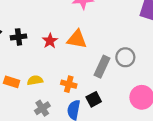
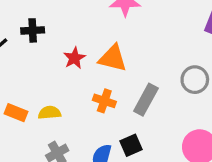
black cross: (19, 37) -> (33, 30), moved
gray circle: (125, 57) -> (195, 80), moved
orange cross: (69, 84) -> (104, 101), moved

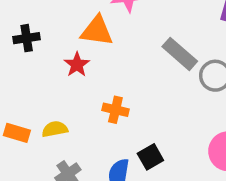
orange triangle: (113, 58) -> (97, 31), moved
gray rectangle: (146, 100) -> (180, 54), moved, turned -72

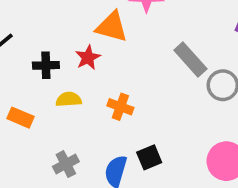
black cross: (27, 38) -> (46, 65), moved
yellow semicircle: (55, 129) -> (69, 99), moved

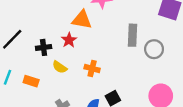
gray rectangle: (190, 59) -> (132, 35), turned 50
yellow semicircle: (69, 99) -> (60, 67), turned -136

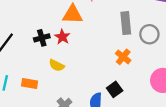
black cross: (44, 47) -> (42, 38), moved
orange cross: (92, 69) -> (123, 57), moved, turned 32

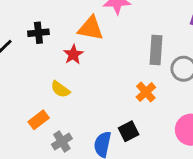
black cross: (42, 38) -> (38, 33), moved
orange rectangle: (30, 84) -> (39, 120), moved, turned -56

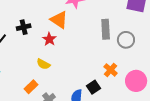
orange triangle: (91, 28) -> (59, 20), turned 30
orange cross: (146, 92) -> (111, 70), moved

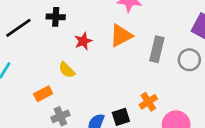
orange triangle: (59, 20) -> (121, 35), moved, turned 42
gray circle: (126, 40) -> (189, 60), moved

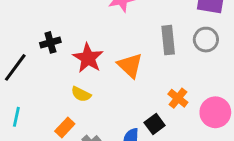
orange triangle: (121, 35) -> (130, 65), moved, turned -30
red star: (83, 41) -> (88, 58), size x1.5

